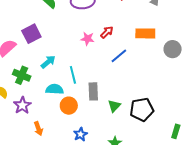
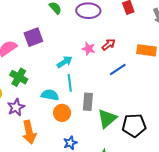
cyan arrow: (48, 62) -> (65, 62), moved
green triangle: (114, 106) -> (107, 119), size x1.5
orange arrow: (38, 129) -> (29, 132), size x1.6

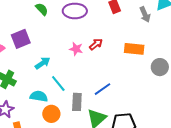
cyan arrow: (65, 62) -> (43, 63), moved
blue line: (118, 69) -> (103, 89), moved
cyan line: (70, 83) -> (58, 84), turned -30

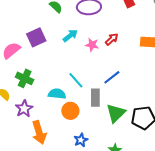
cyan arrow: (43, 63) -> (70, 36), moved
blue line: (103, 89) -> (112, 77), moved

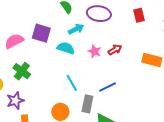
cyan arrow: (70, 36) -> (76, 29), moved
purple square: (36, 37) -> (41, 33), turned 30
cyan semicircle: (57, 94) -> (66, 48), moved

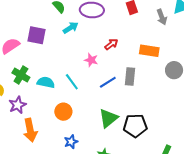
cyan semicircle: (66, 48) -> (46, 82), moved
pink star: (95, 51) -> (91, 60), moved
gray rectangle: (87, 104) -> (130, 77), moved

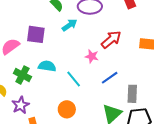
red arrow: (111, 44) -> (111, 40), size x1.5
gray rectangle: (130, 77) -> (132, 94), moved
cyan semicircle: (46, 82) -> (47, 66), moved

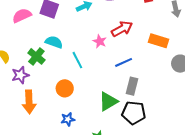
green cross: (22, 75) -> (36, 56), moved
blue line: (110, 78) -> (124, 62), moved

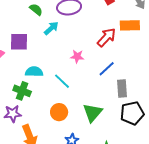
red arrow: (122, 29) -> (106, 37), moved
orange rectangle: (159, 41) -> (130, 25), moved
purple star: (20, 75) -> (13, 114), turned 30
green triangle: (108, 101) -> (93, 113), moved

